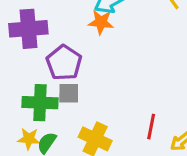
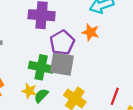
orange star: (101, 22) -> (91, 32), moved
gray square: (69, 93) -> (62, 64), size x1.6

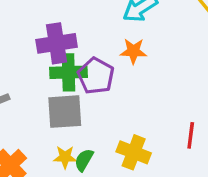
gray square: (62, 64) -> (65, 112), moved
green cross: (41, 67) -> (68, 72), moved

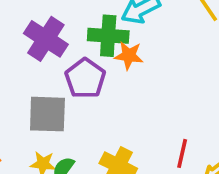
purple cross: (57, 43) -> (46, 39), turned 36
green cross: (68, 72) -> (108, 36), moved

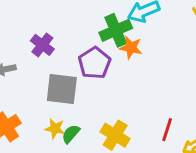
green cross: (108, 36) -> (116, 30), turned -32
purple cross: (46, 39) -> (42, 45), moved, size x0.7

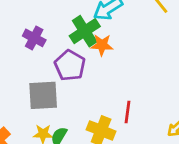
purple cross: (42, 45) -> (34, 38), moved
red line: (167, 130) -> (128, 112), moved

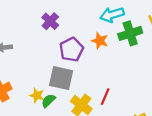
green cross: (85, 31) -> (130, 33), moved
gray square: (43, 95) -> (61, 78), moved

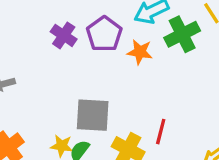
purple pentagon: (71, 49) -> (104, 34), moved

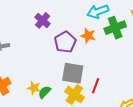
purple pentagon: (104, 34) -> (65, 42), moved
gray square: (93, 115) -> (73, 73), moved

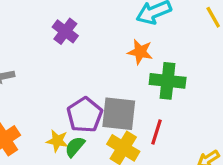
green cross: (115, 28) -> (168, 81), moved, turned 30
purple pentagon: (65, 42) -> (85, 115), moved

